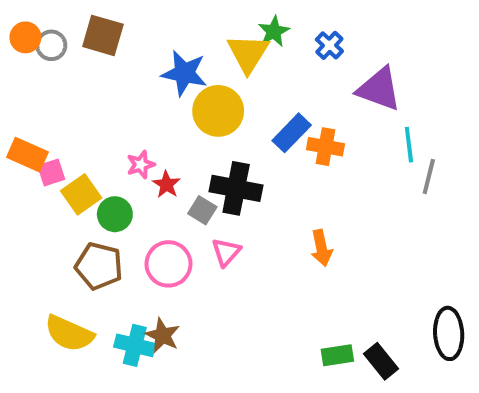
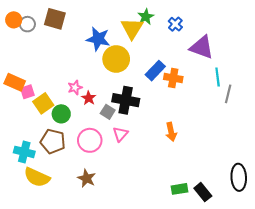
cyan cross: (135, 345) -> (24, 152), moved

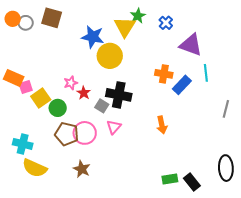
blue rectangle: (155, 71) -> (182, 85), moved
gray line: (228, 94) -> (226, 109), moved
brown pentagon: (53, 141) -> (67, 134), moved

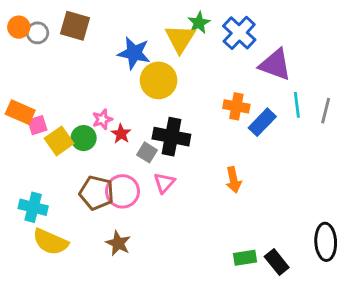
blue cross: (166, 23) -> (239, 33), size x1.6
green circle: (58, 108) -> (84, 138), moved
gray line: (226, 109) -> (326, 111), moved

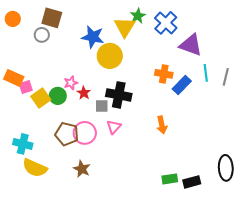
gray circle: (37, 33) -> (42, 35), moved
gray square: (147, 152) -> (102, 106), turned -32
black rectangle: (277, 262) -> (192, 182), turned -66

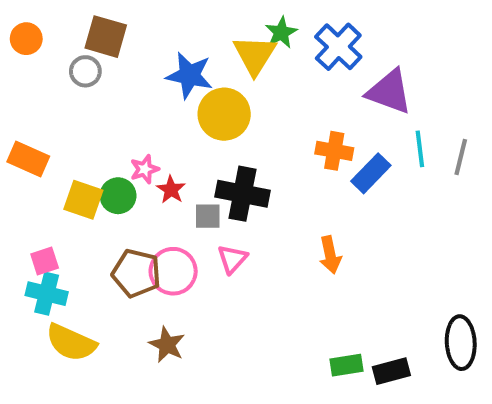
pink square: (26, 87) -> (45, 261), moved
yellow square: (41, 98) -> (83, 200), turned -36

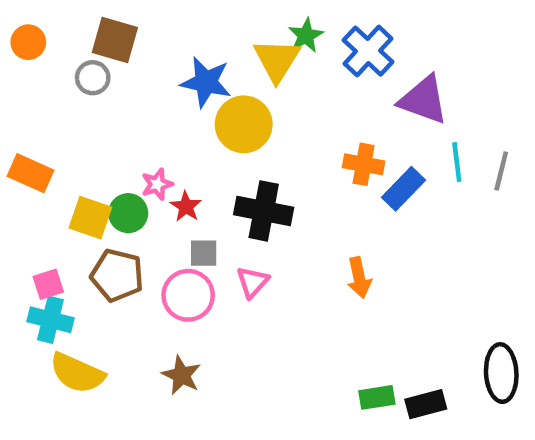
gray square: (208, 216) -> (204, 253), moved
brown pentagon: (136, 273) -> (117, 275), moved

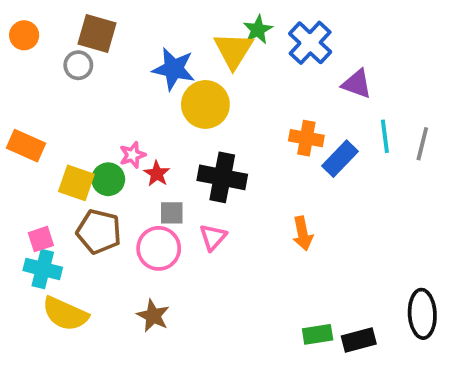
purple triangle: (424, 100) -> (357, 84), size x0.7

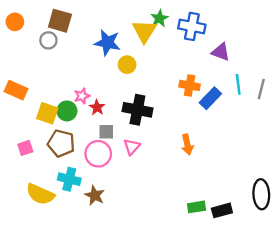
blue cross: (310, 43) -> (192, 26), turned -32
yellow circle: (205, 104) -> (127, 65), size x0.6
cyan cross: (43, 269) -> (69, 179), moved

